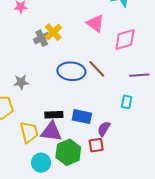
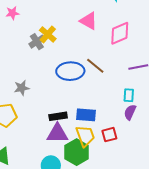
purple semicircle: (104, 129) -> (130, 112), moved
yellow trapezoid: (29, 132) -> (85, 136), moved
red square: (96, 145) -> (109, 135), moved

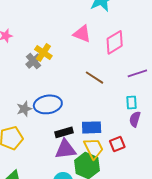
blue ellipse: (70, 71) -> (48, 104), moved

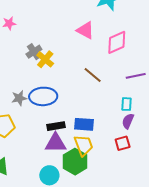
yellow cross: (43, 53) -> (45, 59), moved
red square: (117, 144) -> (123, 143), moved

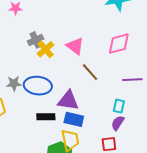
pink triangle: (85, 30) -> (75, 46), moved
purple triangle: (56, 143) -> (68, 101), moved

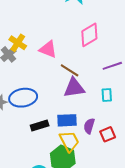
yellow cross: (45, 49) -> (18, 43), moved
purple triangle: (68, 101) -> (74, 88), moved
purple semicircle: (118, 123) -> (89, 126), moved

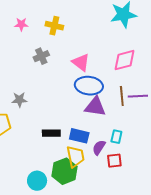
yellow cross: (18, 43) -> (54, 26), moved, turned -36
brown line: (70, 70) -> (122, 96), moved, turned 36
cyan rectangle: (107, 95) -> (116, 137), moved
blue ellipse: (23, 98) -> (89, 86), moved

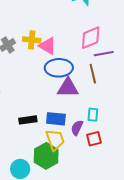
yellow cross: (54, 26) -> (32, 40), moved
purple line: (138, 96) -> (104, 54), moved

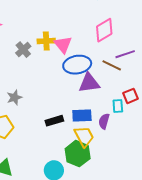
pink triangle: (48, 46) -> (63, 45), turned 30
purple line: (104, 54) -> (125, 54), moved
brown line: (93, 74) -> (112, 65), turned -42
red square: (94, 139) -> (130, 96), moved

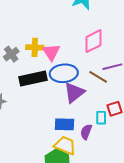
purple triangle: (89, 83) -> (74, 93), turned -35
black rectangle: (54, 121) -> (33, 79), moved, size x1.5
yellow trapezoid: (84, 136) -> (65, 145), turned -45

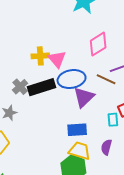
gray cross: (11, 54) -> (20, 87), moved
purple semicircle: (86, 132) -> (106, 147), moved

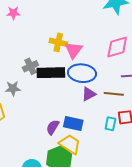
brown line: (106, 79) -> (114, 94), moved, turned -36
purple triangle: (84, 97) -> (89, 94), size x0.7
purple semicircle: (106, 147) -> (53, 127), moved

